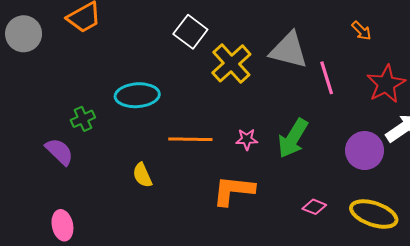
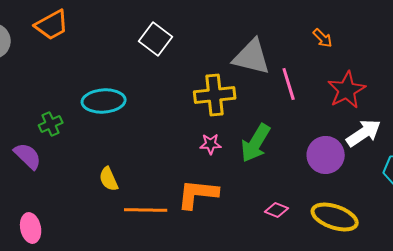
yellow cross: (231, 63) -> (215, 95), moved, turned 36
orange line: (190, 139) -> (146, 210), moved

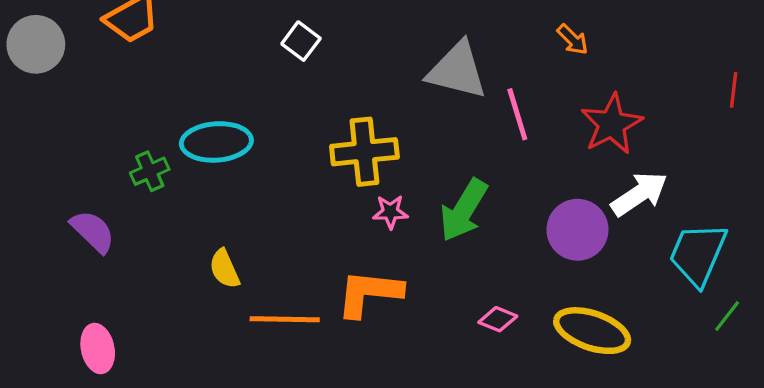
white square: (156, 39) -> (301, 41), size x0.7
yellow cross: (215, 95) -> (364, 152), moved
green cross: (51, 124) -> (150, 171), moved

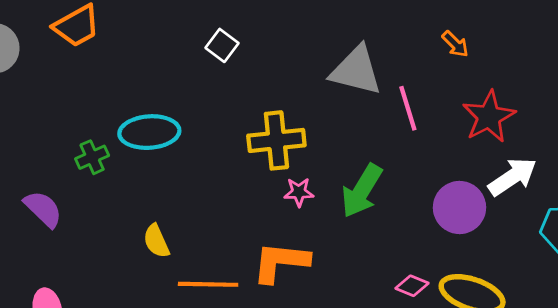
pink diamond: (498, 319) -> (412, 286), moved

